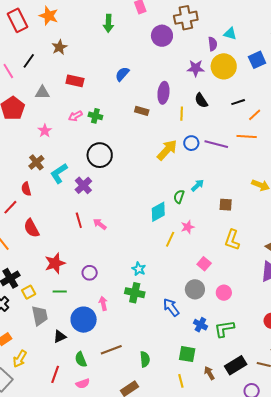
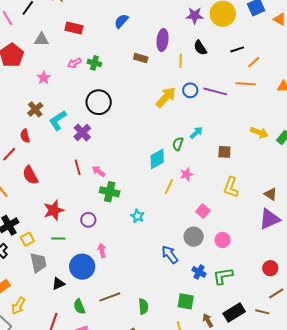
green cross: (135, 293) -> (110, 192), moved

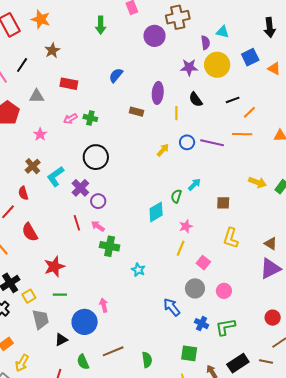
yellow arrow: (166, 97) -> (163, 150), size x0.6
yellow line: (169, 186) -> (181, 248), moved
purple circle: (88, 220) -> (98, 201), moved

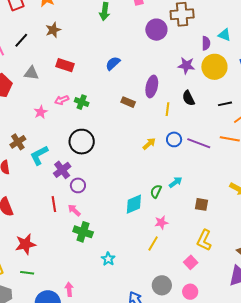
pink star: (40, 134) -> (41, 112), moved
pink square: (203, 263) -> (191, 262), moved

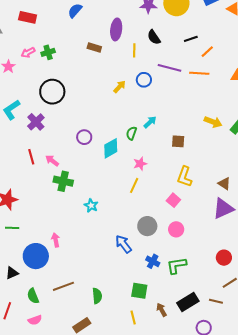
green cross: (82, 102) -> (48, 52), turned -32
purple line: (199, 143) -> (169, 68), moved
purple circle: (78, 185) -> (84, 137), moved

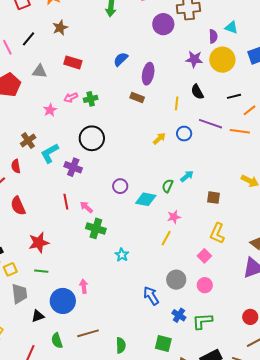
purple ellipse: (116, 29) -> (148, 74), moved
purple cross: (36, 122) -> (73, 167), turned -30
cyan diamond: (111, 148) -> (146, 199), turned 35

